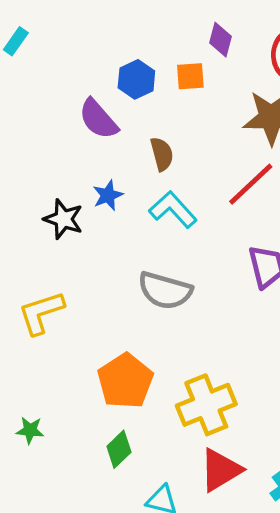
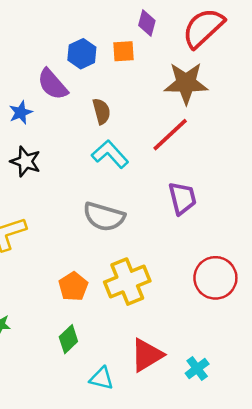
blue star: (108, 195) -> (21, 112), moved
orange pentagon: (125, 381) -> (73, 286), size x0.7
yellow cross: (206, 405) -> (127, 282), moved

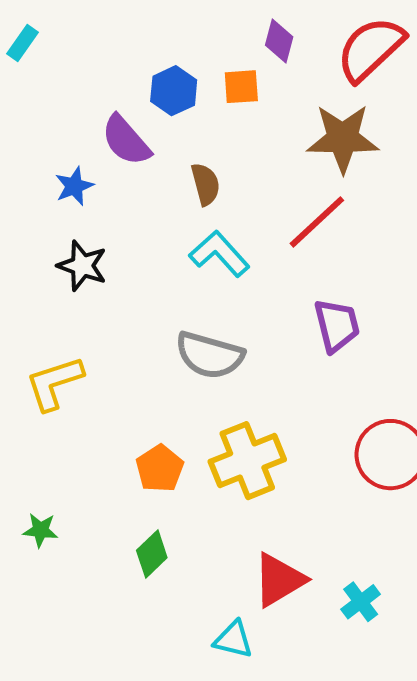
cyan triangle: (101, 378) -> (233, 640), moved

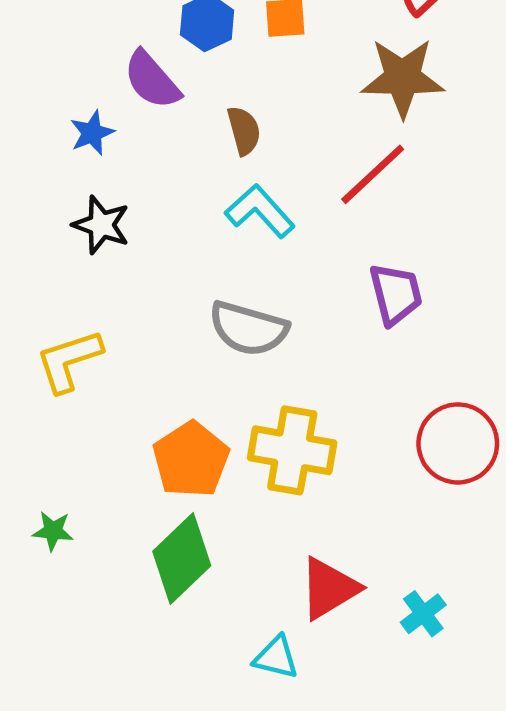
yellow cross: (247, 461) -> (292, 450), turned 32
orange pentagon: (160, 469) -> (191, 460), size x1.4
green diamond: (152, 554) -> (182, 558), size x1.6

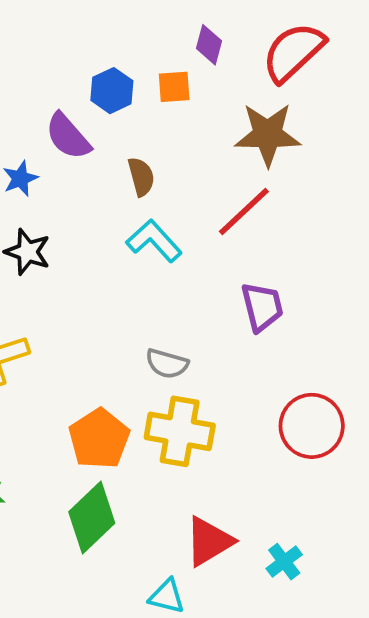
gray semicircle: (248, 328) -> (167, 364), moved, size x0.7

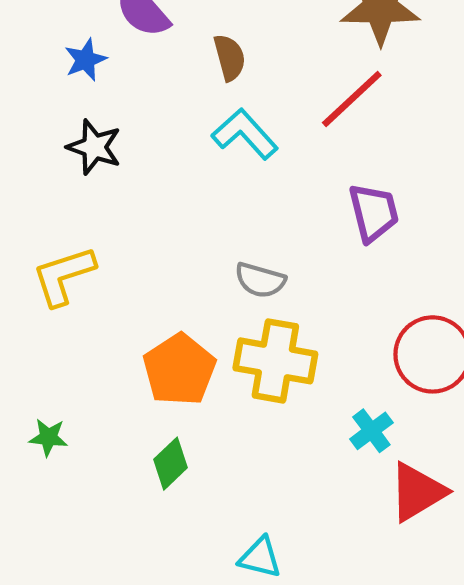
green diamond: (92, 518) -> (171, 464), size x0.6
red triangle: (209, 541) -> (417, 492), moved
cyan cross: (284, 562) -> (371, 431), moved

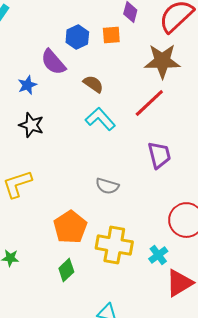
brown semicircle: (230, 58) -> (93, 84), turned -40
yellow cross: (275, 361) -> (114, 245), moved

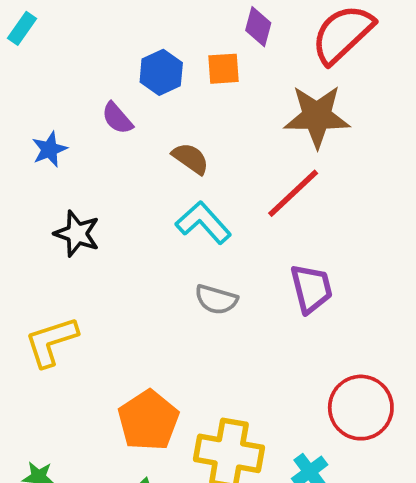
purple semicircle: (53, 62) -> (117, 118), size x0.7
blue star: (27, 85) -> (49, 149), moved
gray semicircle: (107, 186) -> (216, 300), moved

